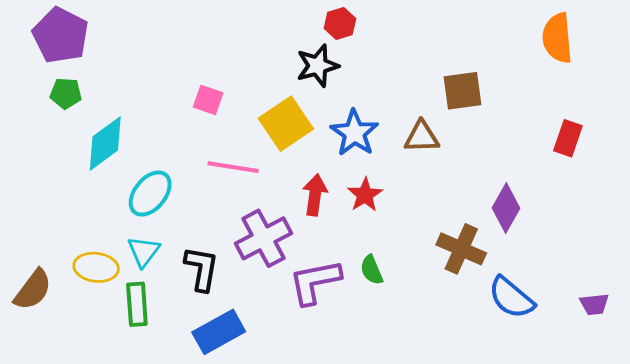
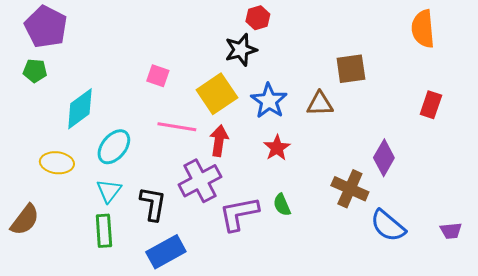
green pentagon: (66, 93) -> (35, 71), moved
red arrow: (315, 195) -> (219, 141), moved
yellow ellipse: (96, 267) -> (57, 163), moved

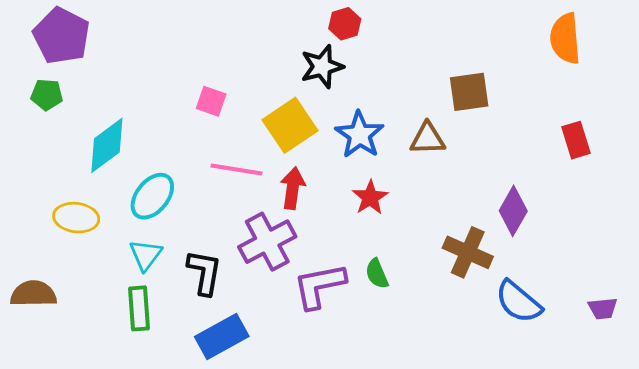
red rectangle: (431, 105) -> (576, 140), turned -36
brown semicircle: (25, 220) -> (33, 294), turned -128

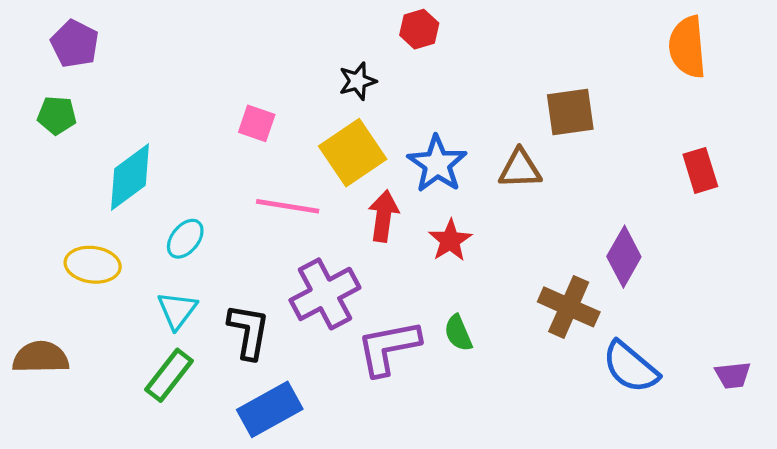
purple pentagon: (61, 36) -> (75, 44), size x0.7
black star: (322, 67) -> (357, 81), moved, size x0.7
red arrow: (293, 188) -> (383, 216), moved
cyan ellipse: (152, 196) -> (185, 239), size x0.7
green rectangle: (139, 308) -> (169, 375), turned 42

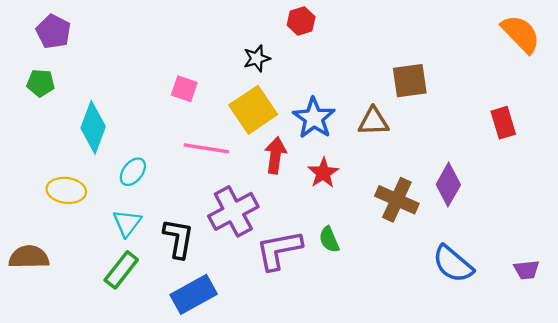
orange semicircle: (687, 47) -> (521, 34), moved, turned 141
cyan diamond: (130, 177) -> (93, 127), turned -33
brown cross: (569, 307) -> (397, 200), moved

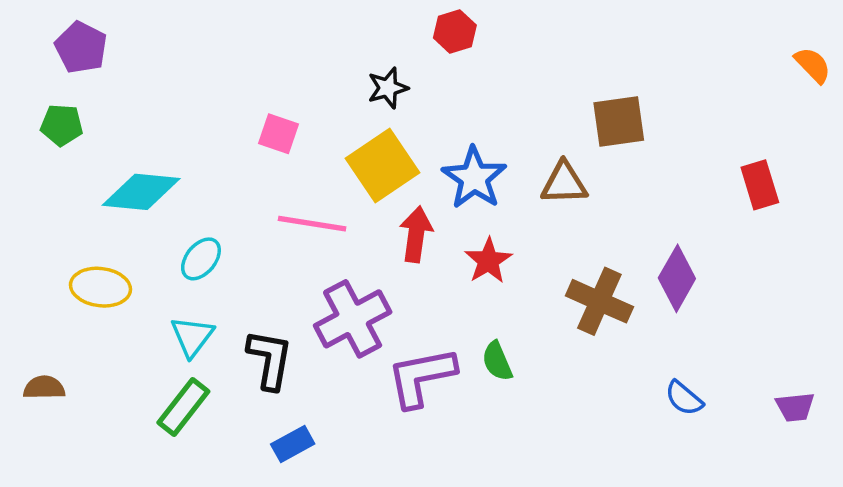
orange semicircle: (521, 34) -> (813, 65), moved, size x0.6
cyan diamond: (93, 127) -> (141, 192), turned 75
brown semicircle: (29, 257) -> (44, 388), size x0.7
blue semicircle: (453, 264) -> (684, 398), size x0.6
blue rectangle: (194, 294) -> (293, 444), size x0.6

